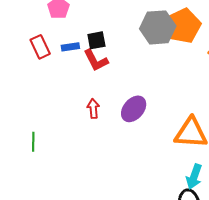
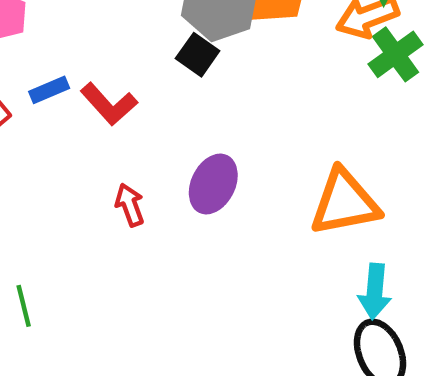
black square: (96, 40) -> (198, 55), moved, turned -30

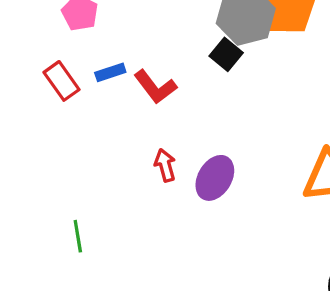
purple ellipse: (213, 184) -> (215, 178), moved

